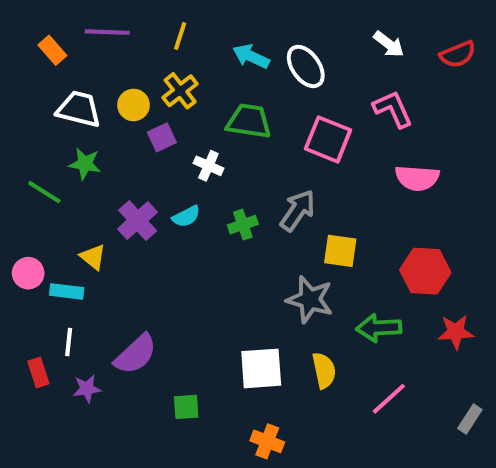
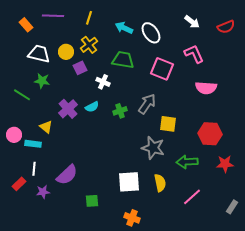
red rectangle: (38, 372) -> (19, 184), turned 64

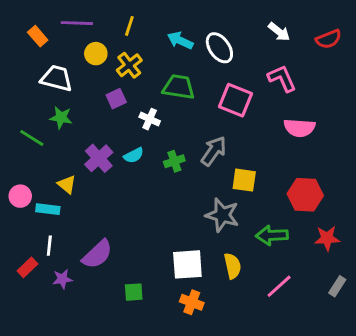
yellow circle: (66, 52) -> (96, 54), moved
gray rectangle: (232, 207) -> (337, 286), moved
orange cross: (132, 218) -> (192, 302), moved

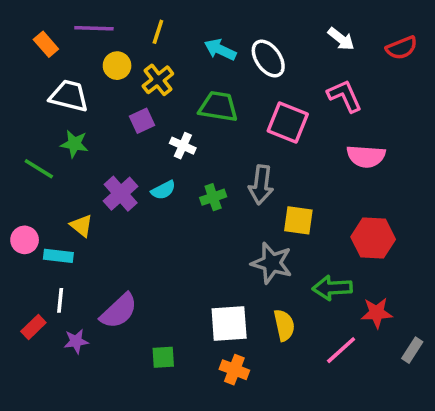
gray arrow: (214, 151) -> (261, 185), turned 152
red star: (327, 238) -> (377, 313), moved

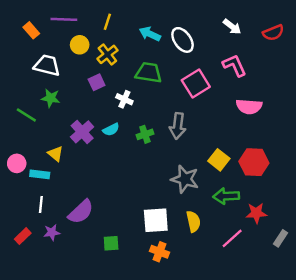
pink square: (288, 123) -> (196, 84), turned 36
yellow square: (298, 220) -> (219, 160), moved, turned 30
red rectangle: (33, 327) -> (23, 236), moved

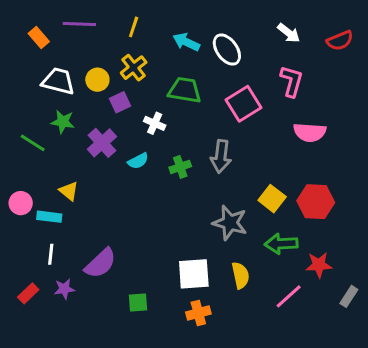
yellow circle: (80, 45) -> (97, 80), moved
pink L-shape: (235, 65) -> (292, 81), turned 40
purple cross: (82, 132) -> (102, 143), moved
orange cross: (159, 252) -> (198, 313), turned -36

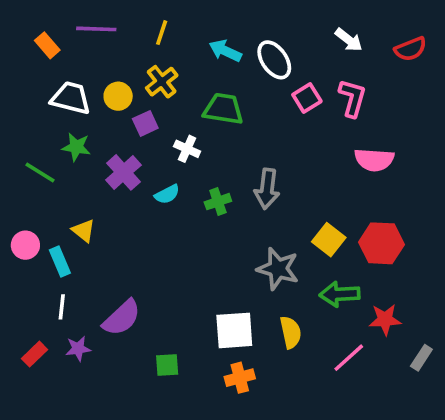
pink square: (243, 104) -> (307, 98), moved, size x0.7
cyan rectangle: (49, 217) -> (60, 261), turned 60

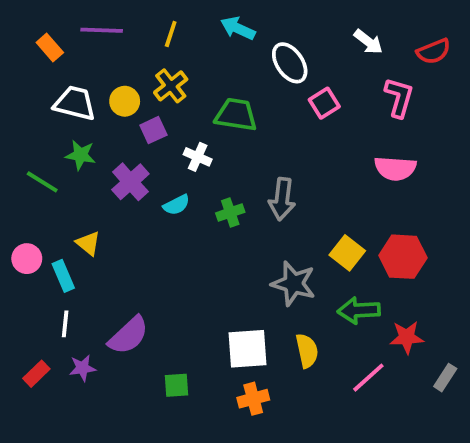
cyan arrow: (225, 51) -> (238, 28), moved
pink L-shape: (352, 98) -> (399, 97), moved

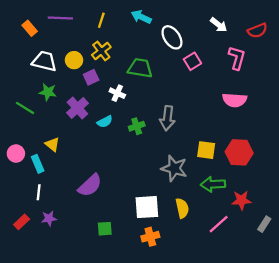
yellow square: (347, 253) -> (206, 150), turned -30
purple semicircle: (128, 335) -> (90, 185), moved

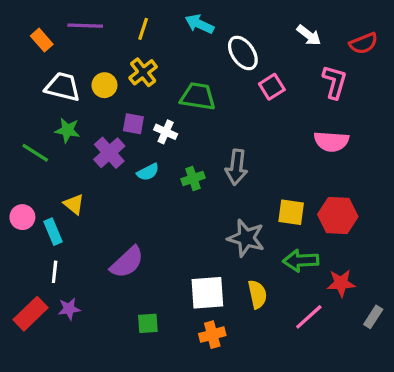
purple square: (91, 77) -> (133, 124), moved, turned 35
red rectangle: (22, 222) -> (30, 314), size x1.5

